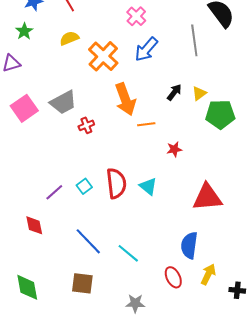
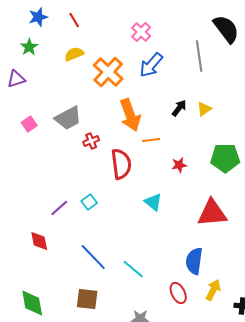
pink square: (24, 108) -> (29, 124), size x0.6
green pentagon: (220, 114) -> (225, 158), moved
red semicircle: (116, 183) -> (121, 164), moved

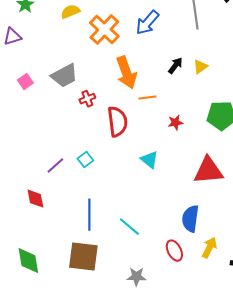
blue line: (93, 257) -> (89, 215), turned 44
brown square: (87, 299) -> (83, 257), size x1.4

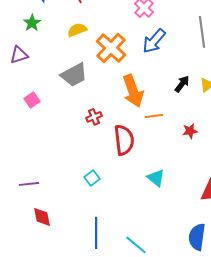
gray trapezoid: (64, 76) -> (74, 75), moved
red star: (175, 123) -> (190, 131), moved
purple line: (55, 166) -> (29, 184), moved, turned 36

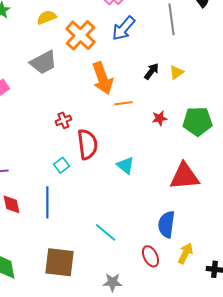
red cross: (94, 117) -> (63, 120), moved
red semicircle: (124, 140) -> (87, 144), moved
blue line: (96, 233) -> (47, 202), moved

